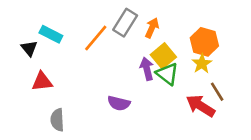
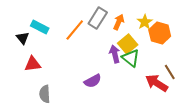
yellow star: (202, 64) -> (145, 22), moved
purple semicircle: (119, 103) -> (93, 81), turned -42

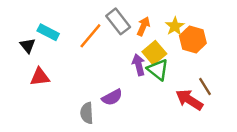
gray rectangle: (98, 18) -> (118, 21), turned -70
gray semicircle: (45, 94) -> (87, 113), moved

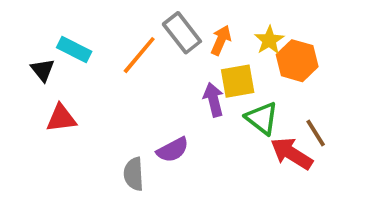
yellow square: (154, 53) -> (238, 81), turned 30
green triangle: (158, 70) -> (262, 118), moved

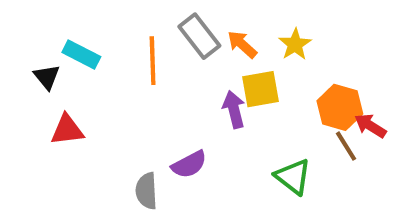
orange arrow: (221, 40) -> (242, 44), turned -72
orange line: (139, 55) -> (153, 61), turned -42
orange hexagon: (297, 61) -> (340, 107), moved
green triangle: (262, 118) -> (293, 177), moved
red arrow: (292, 154) -> (370, 126), moved, size x0.7

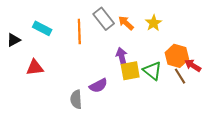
black triangle: (47, 77) -> (14, 40), moved, turned 40
yellow square: (260, 89) -> (130, 71), moved
green triangle: (293, 177) -> (152, 71), moved

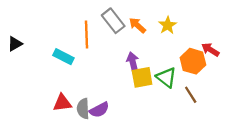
cyan rectangle: (42, 28) -> (63, 57), moved
red arrow: (193, 65) -> (210, 50), moved
red triangle: (35, 68) -> (62, 103), moved
brown line: (180, 76) -> (191, 95), moved
purple semicircle: (98, 86) -> (99, 110), moved

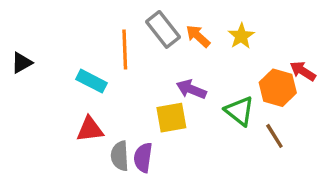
purple arrow: (133, 62) -> (191, 89), turned -54
yellow square: (142, 77) -> (171, 118), moved
red triangle: (62, 103) -> (90, 129), moved
purple semicircle: (99, 110) -> (143, 158), turned 126

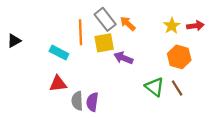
yellow star: (241, 36) -> (172, 26), moved
red arrow: (303, 71) -> (195, 26), moved, turned 140
green triangle: (240, 111) -> (155, 87), moved
yellow square: (171, 118) -> (104, 43), moved

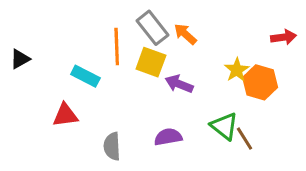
yellow star: (172, 26) -> (237, 70), moved
yellow square: (104, 43) -> (151, 62), turned 30
red triangle: (58, 84) -> (65, 115), moved
brown line: (177, 88) -> (245, 139), moved
purple semicircle: (92, 102) -> (168, 137), moved, turned 72

